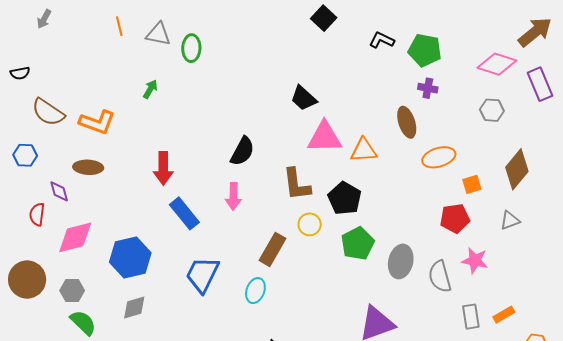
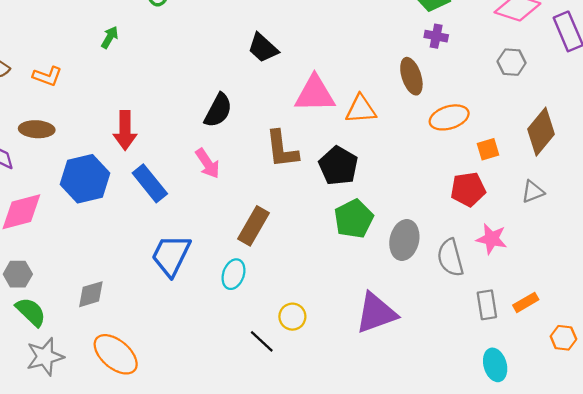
black trapezoid: (304, 98) -> (263, 48), moved
orange L-shape: (97, 122) -> (47, 76), size x0.7
pink arrow: (233, 196) -> (208, 163), turned -36
yellow circle: (310, 224) -> (292, 317), moved
blue hexagon: (130, 257) -> (85, 179), moved

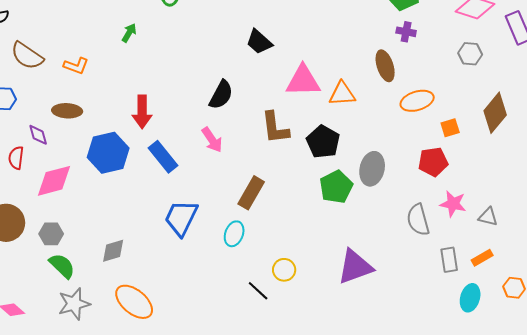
gray triangle: (533, 192) -> (488, 217), moved, turned 35
gray ellipse: (404, 240) -> (372, 169), moved
cyan ellipse: (495, 365) -> (470, 298), moved, turned 32

